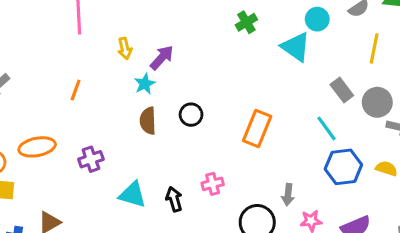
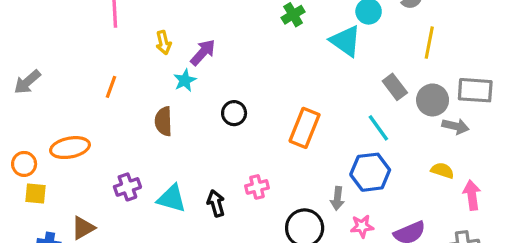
brown semicircle: (148, 121) -> (163, 121), moved
purple cross: (91, 159) -> (127, 187), moved
blue hexagon: (343, 167) -> (370, 172), moved

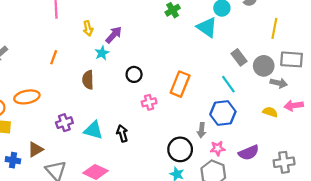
yellow line: (429, 43) -> (274, 28), moved
pink cross: (257, 187) -> (149, 102), moved
pink arrow: (472, 195) -> (294, 106), moved, turned -90

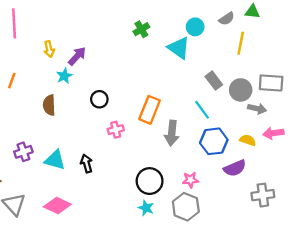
yellow line: (274, 28) -> (241, 43), moved
blue hexagon: (223, 113) -> (214, 141), moved
gray arrow: (202, 130) -> (172, 133), moved, size x1.5
purple semicircle: (249, 153) -> (235, 168), moved

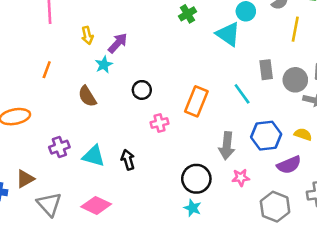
gray rectangle: (214, 81) -> (266, 70), turned 30
brown semicircle: (49, 105) -> (87, 96), turned -30
cyan line: (202, 110) -> (242, 94), moved
gray arrow: (172, 133) -> (227, 146), moved
gray hexagon: (186, 207) -> (275, 207), moved

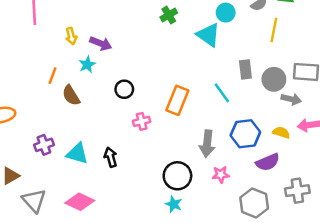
purple arrow: (118, 43) -> (101, 43), turned 70
orange line: (47, 70) -> (53, 76), moved

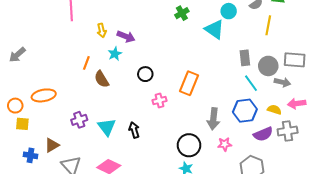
cyan line: (222, 93) -> (251, 83), moved
cyan triangle: (77, 154) -> (107, 127), turned 36
gray cross: (297, 191) -> (288, 131), moved

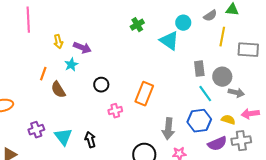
gray rectangle: (295, 60) -> (248, 50), moved

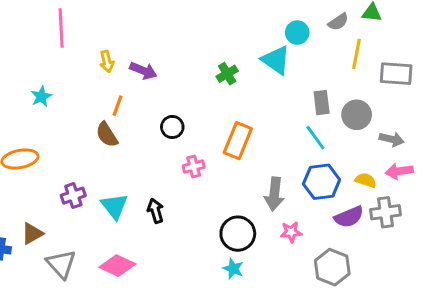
green cross: (137, 25) -> (227, 74), moved
cyan star: (71, 65) -> (41, 97), moved
orange line: (43, 74) -> (117, 106), moved
gray arrow: (236, 93) -> (392, 139), moved
cyan line: (205, 94) -> (315, 138), moved

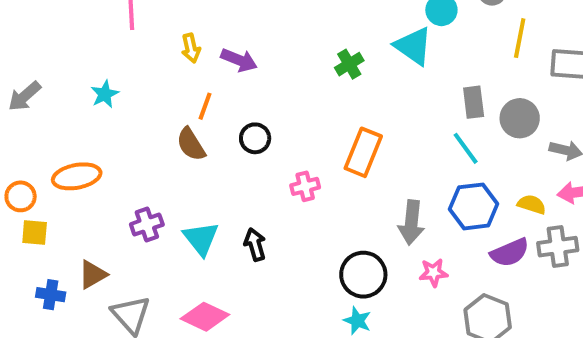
black circle: (172, 127) -> (255, 138), moved

